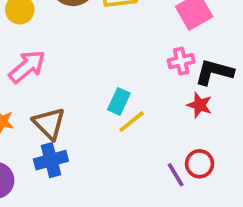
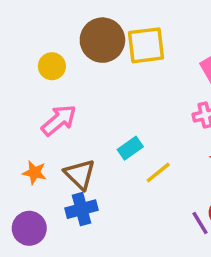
cyan rectangle: (119, 101) -> (130, 148), moved, turned 30

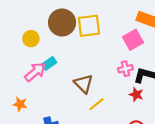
cyan rectangle: (130, 148) -> (49, 63), moved
brown triangle: (80, 174) -> (84, 84), moved

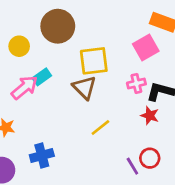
yellow square: (89, 26) -> (94, 61), moved
brown triangle: (84, 84) -> (84, 88), moved

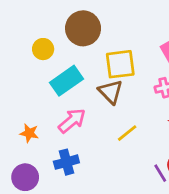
cyan rectangle: (42, 77) -> (66, 81), size x1.6
pink arrow: (24, 88) -> (72, 121), moved

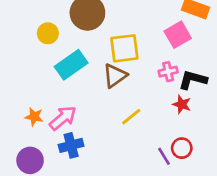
brown triangle: (111, 92) -> (115, 76), turned 40
pink arrow: (72, 121) -> (63, 118), moved

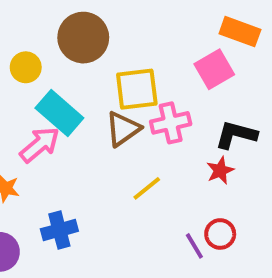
cyan rectangle: (71, 65) -> (59, 113), turned 76
pink cross: (168, 72) -> (171, 123), moved, size x1.4
red star: (182, 104) -> (220, 170), turned 30
pink arrow: (63, 118) -> (40, 145), moved

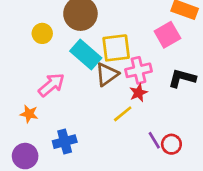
cyan rectangle: (59, 113) -> (86, 55), moved
red star: (220, 170) -> (138, 93), moved
purple line: (194, 246) -> (154, 140), moved

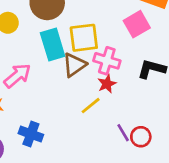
cyan rectangle: (86, 55) -> (53, 44), turned 32
pink cross: (138, 70) -> (107, 61), turned 30
blue cross: (65, 142) -> (31, 134), turned 35

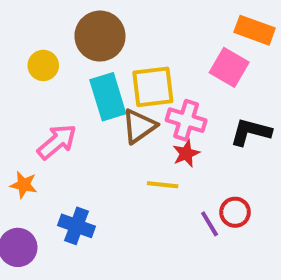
pink square: (137, 24) -> (229, 67), turned -30
yellow line: (91, 106) -> (163, 185), turned 45
red circle: (141, 137) -> (235, 212), moved

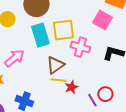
brown triangle: (139, 126) -> (55, 65), moved
red star: (186, 153) -> (71, 87), moved
yellow line: (163, 185) -> (58, 80), moved

